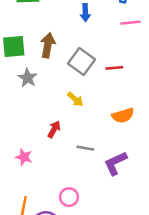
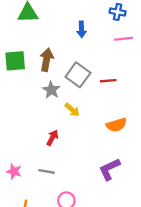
gray star: (28, 78) -> (51, 90), moved
gray line: (85, 148) -> (47, 171), moved
pink star: (24, 157) -> (14, 171), moved

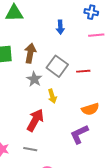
yellow arrow: (72, 110) -> (52, 96), turned 32
red arrow: (52, 138) -> (35, 120), size x1.6
purple L-shape: (109, 169) -> (79, 134), moved

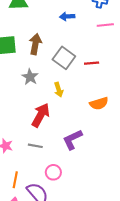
blue arrow: (60, 27) -> (67, 16), turned 88
gray star: (34, 79) -> (30, 77), moved
purple L-shape: (79, 134) -> (72, 139), moved

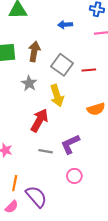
yellow arrow: (59, 90) -> (57, 96), size x1.5
gray line: (35, 146) -> (46, 151), moved
pink circle: (53, 172) -> (74, 176), moved

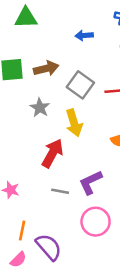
brown arrow: (34, 51) -> (46, 68), turned 66
pink circle: (74, 176) -> (96, 222), size x1.5

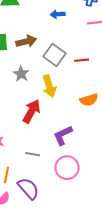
gray line: (60, 191) -> (33, 154), moved

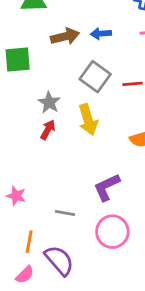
blue arrow: (58, 14) -> (101, 34), moved
brown arrow: (26, 41) -> (65, 36), moved
red arrow: (32, 111) -> (48, 130), moved, size x0.6

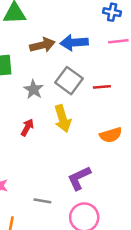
blue arrow: (101, 34) -> (74, 43), size x1.5
gray star: (49, 102) -> (34, 89), moved

